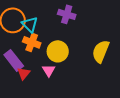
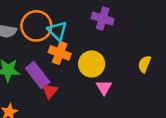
yellow semicircle: (101, 51) -> (144, 64), size x0.6
pink triangle: (49, 70) -> (104, 87), moved

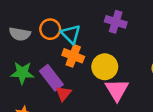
orange circle: (36, 26) -> (50, 29), size x0.7
pink triangle: (104, 87) -> (117, 90), size x1.5

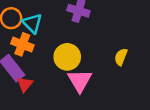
orange cross: (73, 56) -> (22, 44), moved

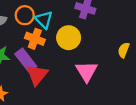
yellow circle: (67, 57) -> (69, 38), moved
red triangle: (25, 84) -> (37, 75), size x1.5

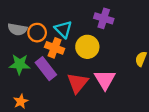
orange circle: (25, 15) -> (37, 33), moved
red triangle: (37, 75) -> (78, 83), moved

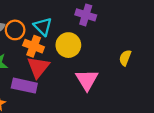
purple rectangle: (46, 69) -> (24, 86), moved, turned -40
red triangle: (78, 83) -> (38, 67), moved

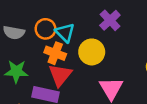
purple cross: (86, 15) -> (110, 20), turned 30
orange circle: (15, 30) -> (46, 29), moved

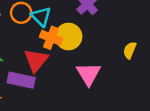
orange cross: (55, 53) -> (51, 38), moved

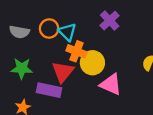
yellow circle: (69, 37) -> (92, 63), moved
pink triangle: (89, 74) -> (111, 84), turned -35

